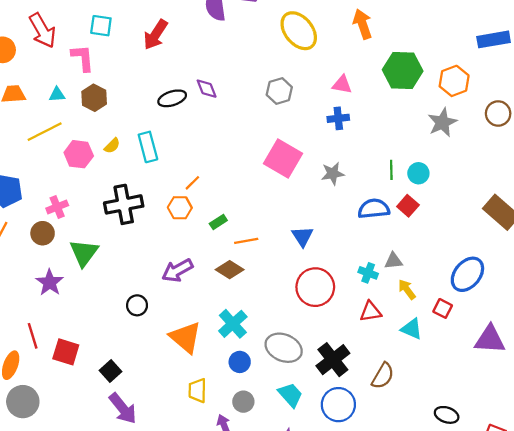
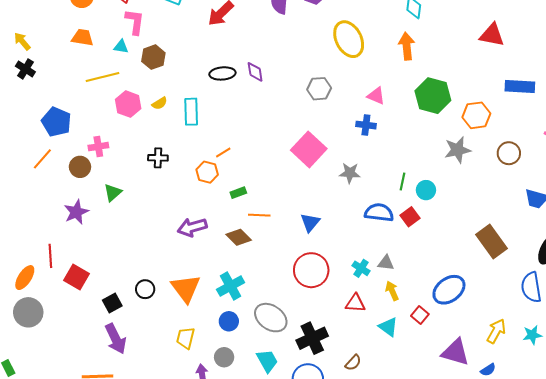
pink L-shape: (83, 58) -> (135, 22), moved
black cross: (124, 204) -> (158, 158), size x0.6
green triangle: (84, 253) -> (113, 193), size x0.7
black circle: (137, 305) -> (145, 289), moved
brown semicircle: (383, 376) -> (353, 363), size x0.7

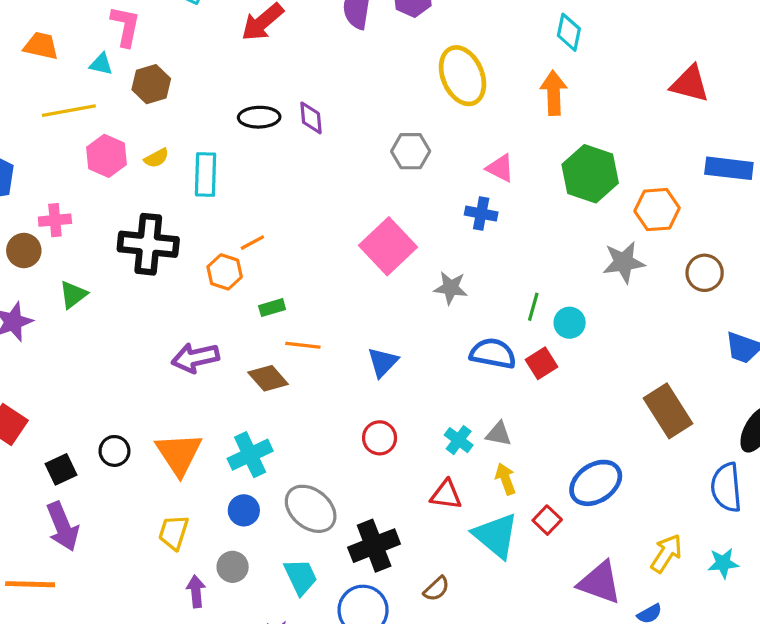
black cross: (158, 158) -> (148, 244), size x1.8
red circle: (311, 270) -> (380, 438), size x0.6
cyan triangle: (388, 327) -> (496, 536), size x1.5

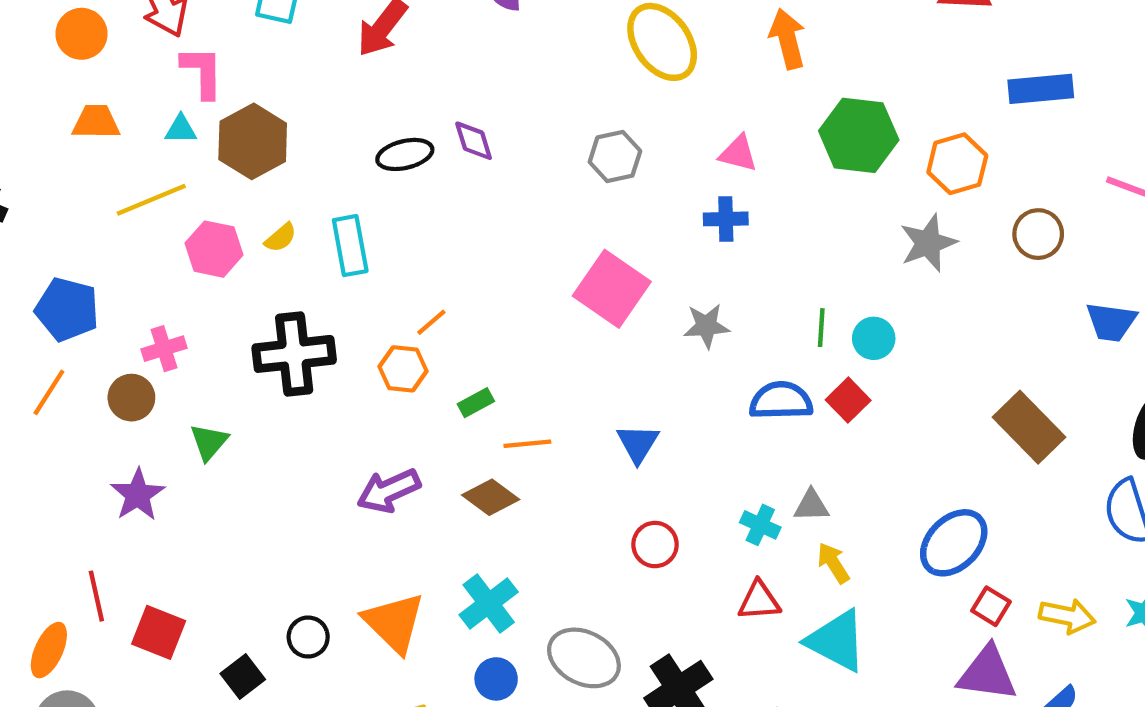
brown hexagon: (151, 84) -> (253, 141), size x1.4
red square: (547, 520) -> (991, 606), moved
yellow arrow: (666, 553) -> (1067, 616), turned 81

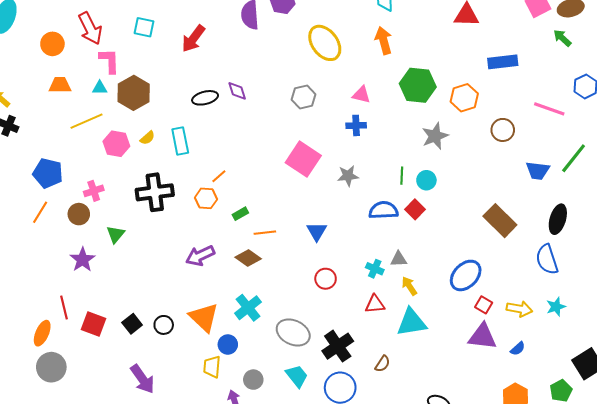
gray star: (928, 243) -> (435, 136), moved
cyan triangle: (837, 641) -> (411, 322), turned -36
black square: (243, 677) -> (132, 324), moved
blue circle: (496, 679) -> (228, 344), moved

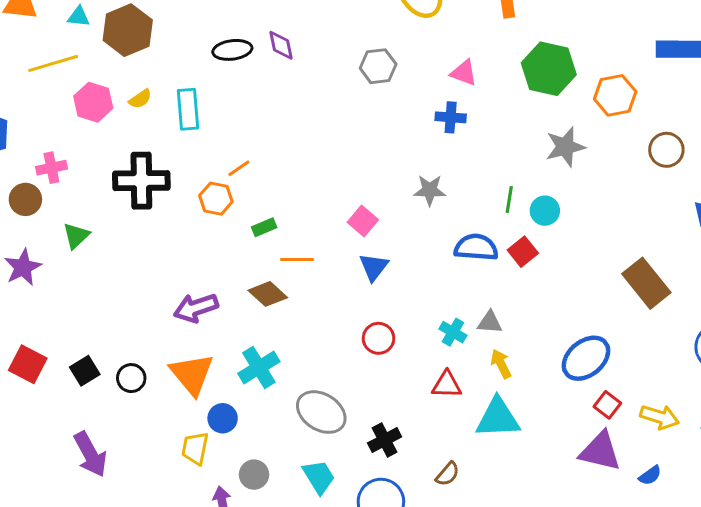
pink square: (303, 159) -> (363, 221), moved, size x0.6
purple arrow: (200, 256) -> (196, 308), moved
black cross: (338, 346) -> (385, 440), size x0.7

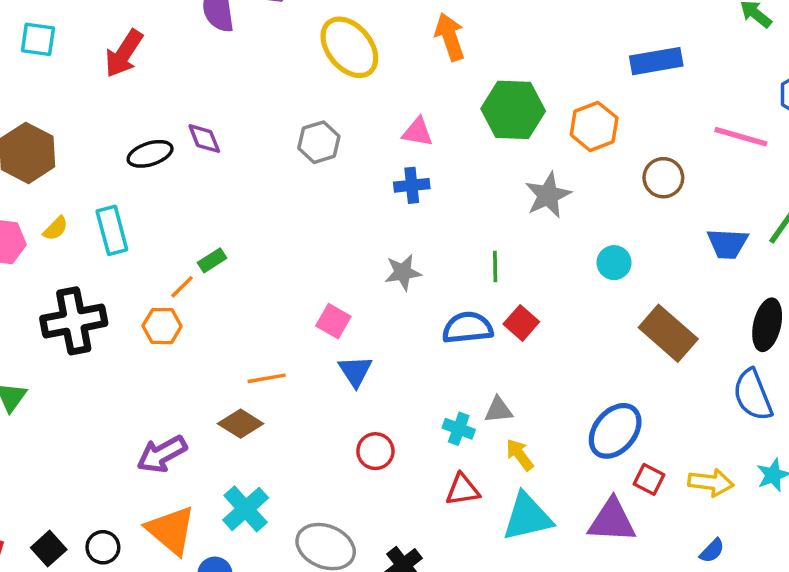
cyan circle: (545, 211) -> (614, 263), moved
green rectangle: (264, 227) -> (212, 260), moved
purple triangle: (600, 451) -> (612, 521), moved

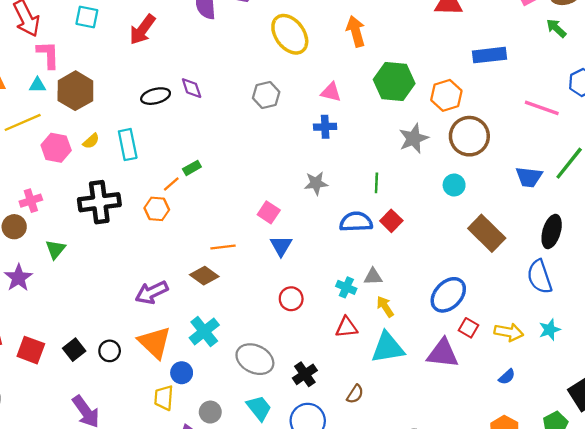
brown circle: (663, 178) -> (469, 136), moved, size x1.5

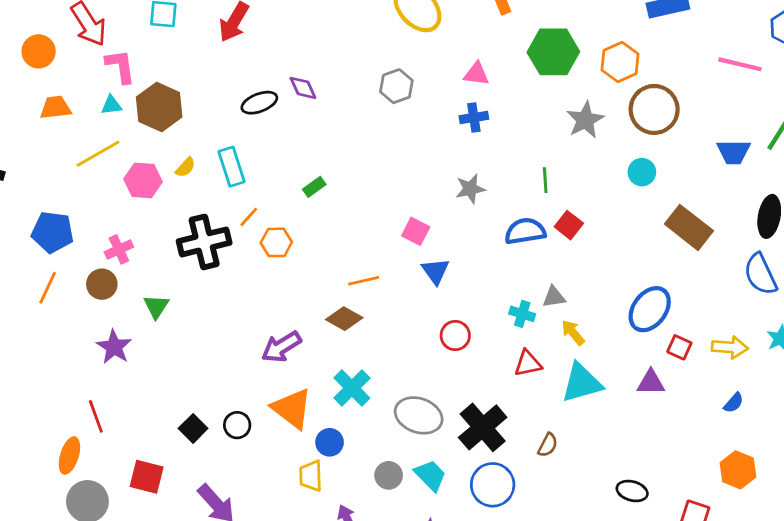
orange line: (171, 184) -> (249, 217), moved
red square: (31, 350) -> (147, 477), moved
purple triangle: (443, 353) -> (651, 383), size x0.7
black cross: (305, 374) -> (483, 427), size x1.6
gray circle: (210, 412) -> (389, 475), moved

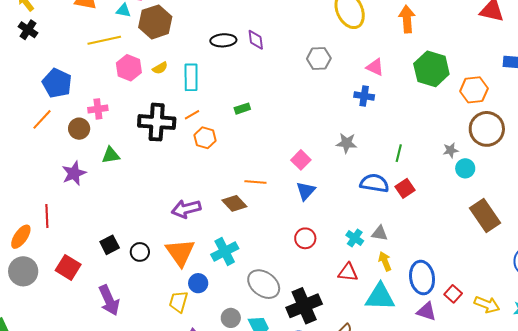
gray star: (585, 120) -> (451, 150), moved, size x0.6
green triangle: (156, 306) -> (111, 155), turned 30
blue ellipse: (650, 309) -> (422, 278), moved, turned -64

